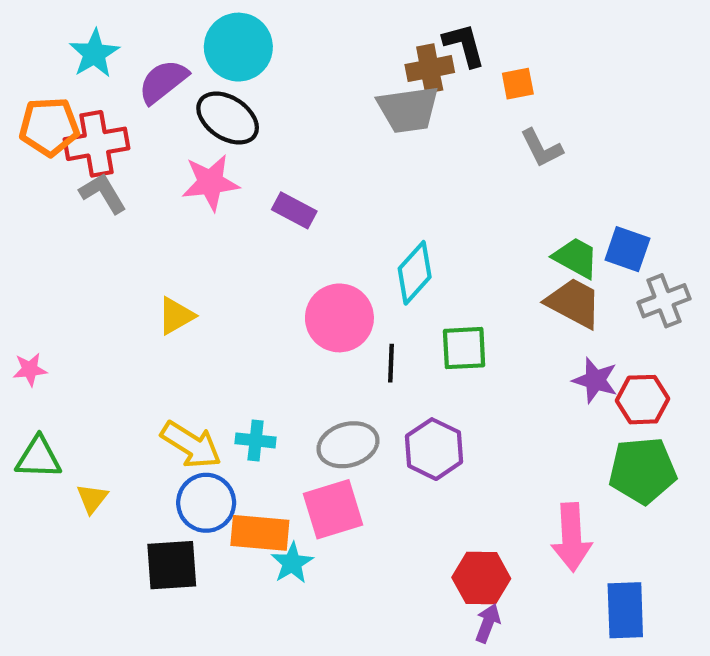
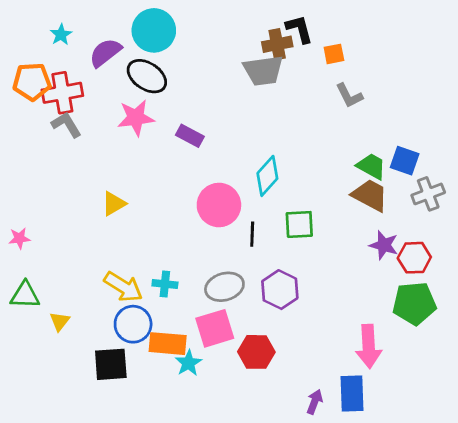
cyan star: (94, 54) -> (61, 35), size x0.7
red hexagon: (481, 578) -> (256, 352), moved
blue rectangle: (625, 610) -> (352, 393), moved

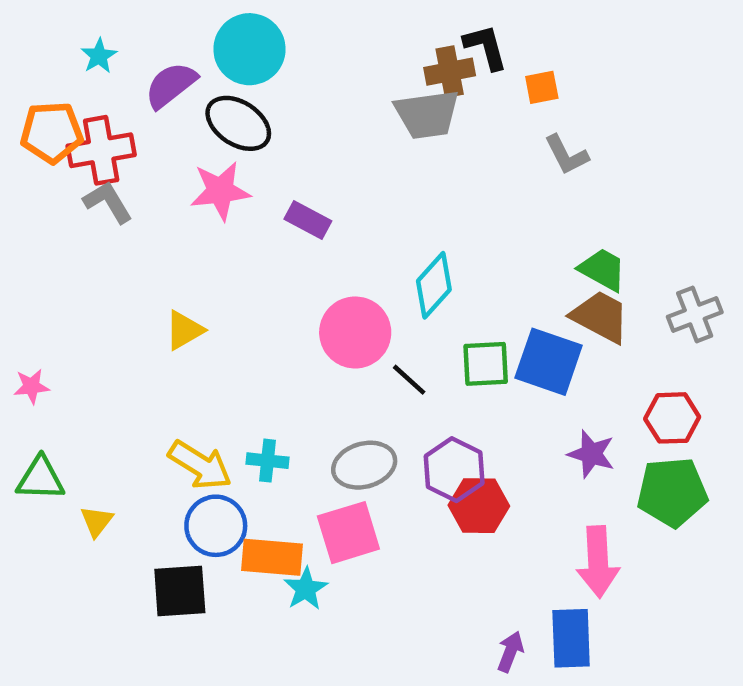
blue square: (405, 161) -> (549, 362), moved, size x1.4
black line: (252, 234) -> (409, 380), turned -50
purple star: (384, 245) -> (591, 454), moved
red hexagon: (256, 352) -> (479, 506), moved

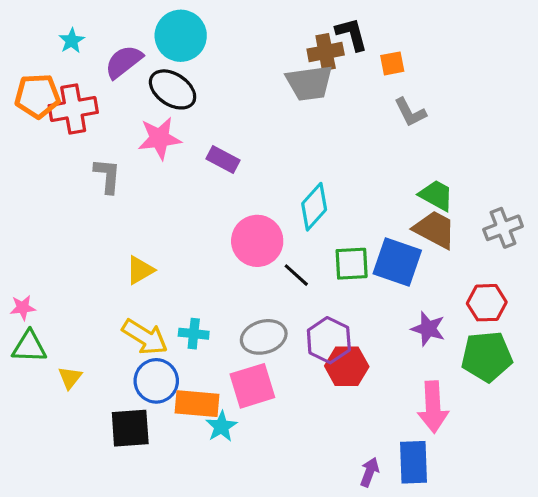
gray L-shape: (108, 202) -> (107, 176), moved, turned 36
yellow triangle: (184, 330) -> (140, 270), moved
pink star: (31, 386) -> (23, 308), moved

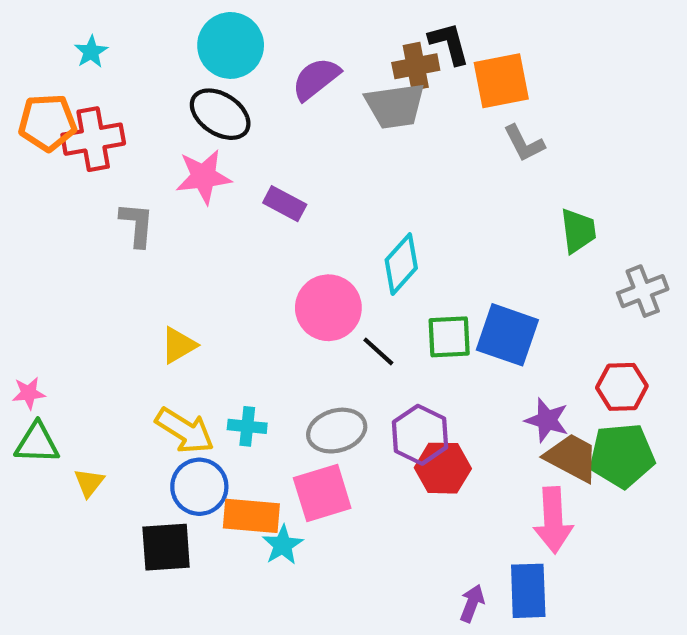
purple semicircle: (124, 62) -> (316, 79), moved
orange square: (392, 63) -> (501, 81), size x1.8
green trapezoid: (436, 195) -> (578, 231), moved, turned 54
brown trapezoid: (435, 229) -> (572, 458), moved

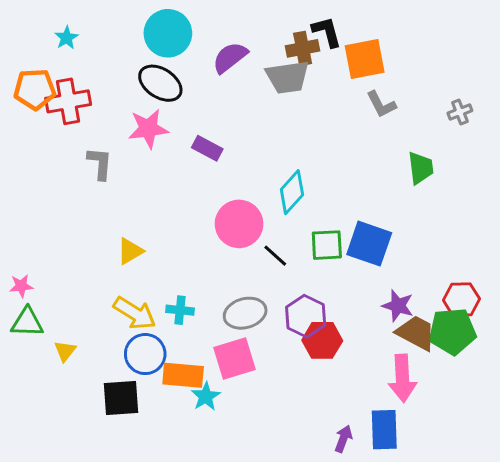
gray cross: (643, 291) -> (460, 112), moved, size x0.7
red hexagon: (622, 387) -> (461, 300), moved

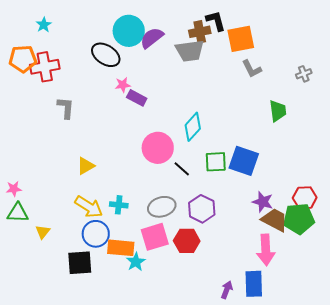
cyan circle: (168, 33) -> (129, 31), moved
pink star: (148, 129) -> (123, 85), moved, size x0.6
red hexagon: (322, 340) -> (187, 241), moved

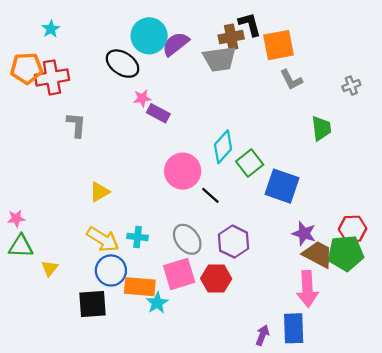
green square: (216, 162) -> (250, 163), moved, turned -35
gray ellipse: (162, 207) -> (187, 239), turned 68

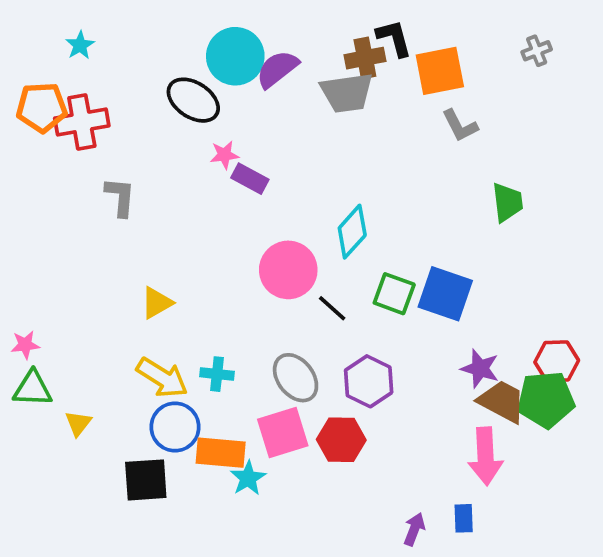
gray cross: (351, 86) -> (537, 51), moved
green square: (250, 163) -> (394, 294), moved, turned -32
blue rectangle: (294, 328) -> (464, 518), size x0.6

